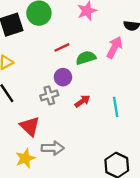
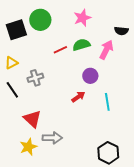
green semicircle: (86, 58) -> (81, 45), moved
purple circle: (63, 77) -> (90, 76), moved
gray cross: (49, 95) -> (35, 78), moved

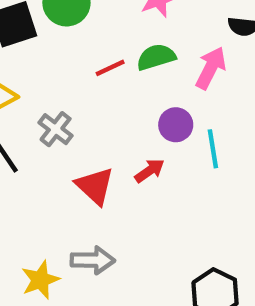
gray cross: (35, 78) -> (56, 129), turned -35
cyan line: (107, 102) -> (213, 149), moved
red triangle: (32, 119) -> (95, 186), moved

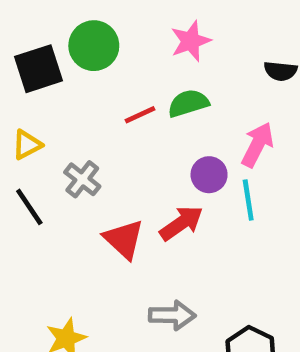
pink arrow: (211, 68) -> (257, 145), moved
red arrow: (150, 171) -> (181, 223), size x1.4
gray arrow: (93, 260) -> (172, 315), moved

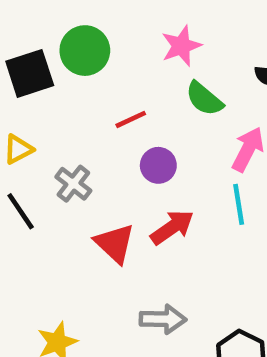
green semicircle: (188, 103) -> (204, 99), moved, turned -123
purple circle: (209, 175) -> (158, 165), moved

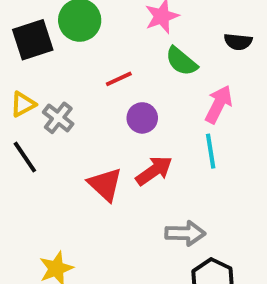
gray cross: (73, 184) -> (58, 118), moved
gray arrow: (163, 319) -> (185, 233), moved

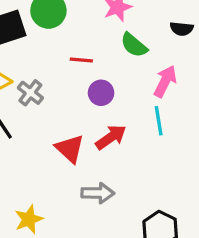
red line: (119, 79) -> (81, 60), turned 30
gray arrow: (185, 233) -> (98, 193), moved

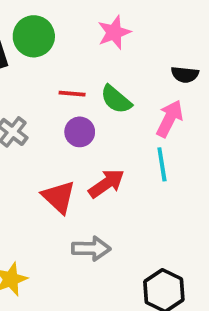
black semicircle: (182, 29) -> (185, 75), moved
green semicircle: (134, 45) -> (116, 99), moved
purple circle: (101, 93) -> (80, 132), moved

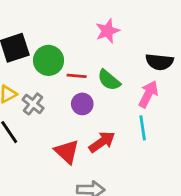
green circle: (34, 36) -> (49, 60), moved
black semicircle: (185, 75) -> (159, 62), size x1.4

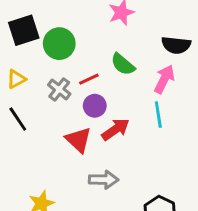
red line: (77, 76) -> (89, 79), moved, turned -30
gray cross: (33, 104) -> (59, 89), moved
purple circle: (82, 104) -> (95, 106), moved

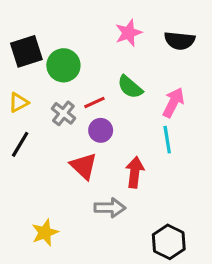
black semicircle: (176, 45) -> (180, 41), moved
black line: (18, 119) -> (20, 144), turned 65
red arrow: (115, 129) -> (135, 172), moved, turned -48

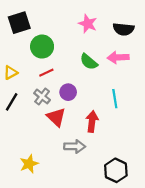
pink star: (128, 33) -> (88, 24), turned -30
black square: (26, 51) -> (19, 23), moved
red line: (94, 102) -> (46, 73), moved
pink arrow: (173, 102) -> (118, 57), moved, turned -120
gray cross: (63, 113) -> (42, 96), moved

